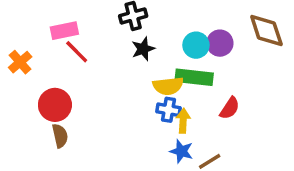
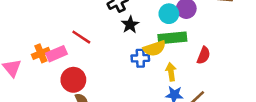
pink rectangle: (64, 31) -> (57, 54), moved
orange cross: (20, 62) -> (41, 53), turned 30
blue cross: (168, 110) -> (140, 58), moved

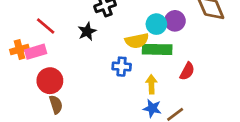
black star: (130, 25) -> (87, 31), moved
red line: (81, 37) -> (46, 26), moved
yellow semicircle: (154, 48) -> (137, 41), moved

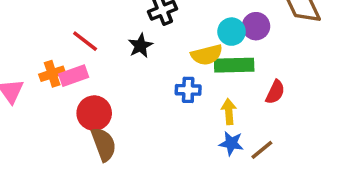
brown semicircle: (56, 105) -> (104, 144), size x1.4

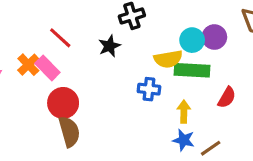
orange cross: (52, 74) -> (28, 65), turned -30
pink rectangle: (74, 76) -> (47, 68), turned 60

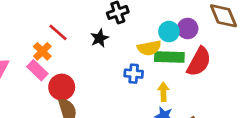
orange cross: (28, 65) -> (42, 51), moved
pink rectangle: (47, 68) -> (37, 70), moved
red semicircle: (227, 97) -> (199, 62), moved, size x1.6

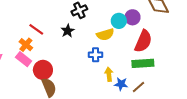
green rectangle: (169, 57) -> (143, 63), moved
yellow arrow: (163, 92) -> (109, 74), moved

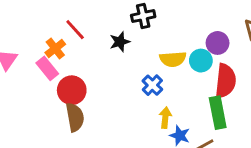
cyan circle: (119, 21) -> (201, 61), moved
red semicircle: (143, 41) -> (225, 81), turned -30
blue cross: (96, 55) -> (152, 85), turned 32
green rectangle: (143, 63) -> (218, 113), turned 70

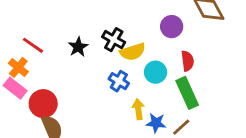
black cross: (143, 16) -> (114, 40), moved, turned -35
cyan circle: (201, 61) -> (155, 72), moved
red semicircle: (225, 81) -> (188, 61), size x0.6

